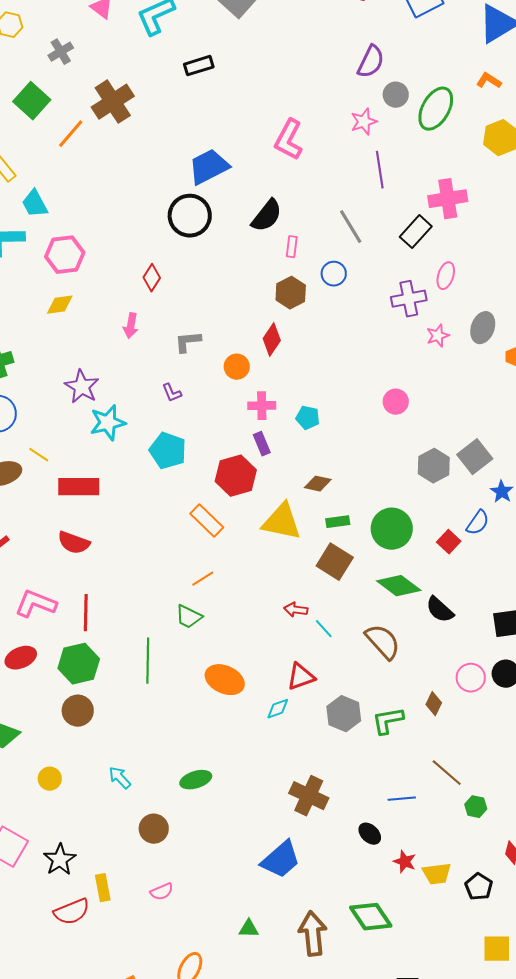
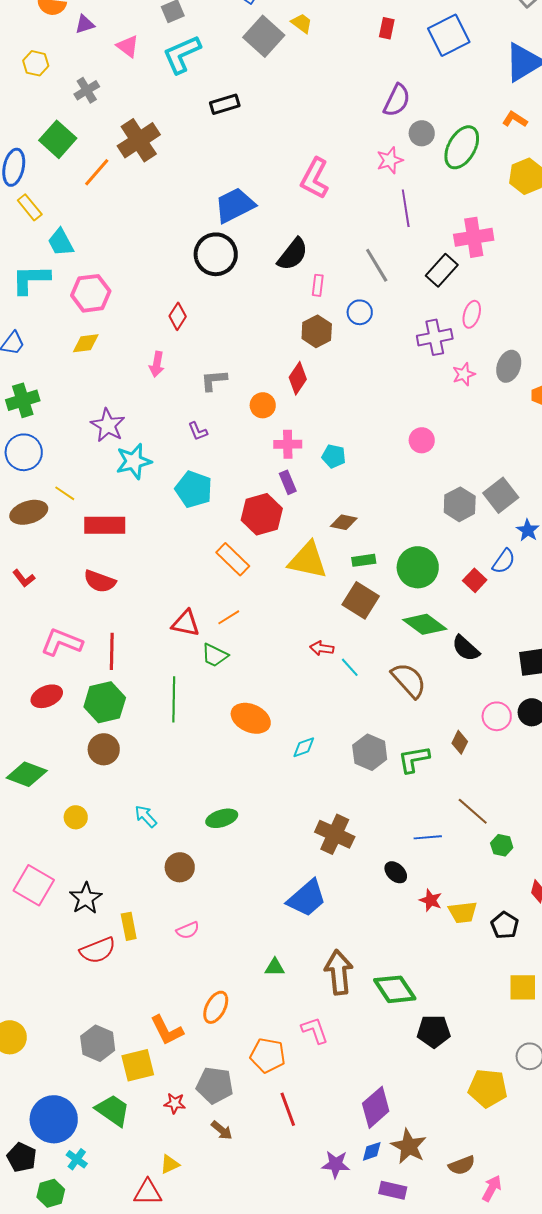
red triangle: (301, 677) -> (186, 623), moved, turned 32
green diamond: (371, 917) -> (395, 989), moved

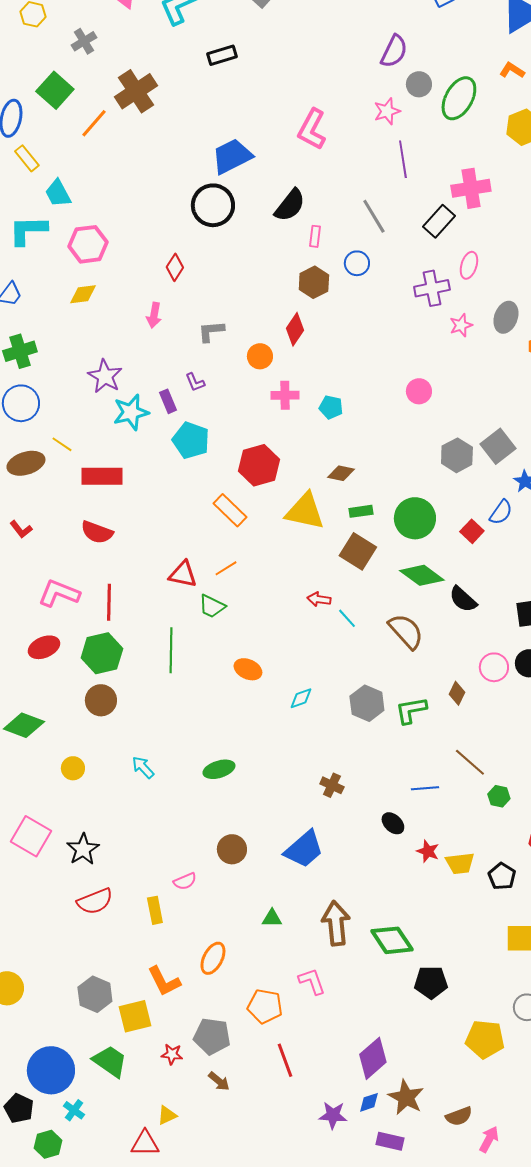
purple rectangle: (288, 482) -> (168, 401), moved
orange ellipse: (251, 718) -> (248, 669), size x0.7
brown cross: (335, 834) -> (332, 785), size x0.6
brown circle: (180, 867) -> (232, 849), moved
yellow rectangle: (129, 926) -> (155, 910), moved

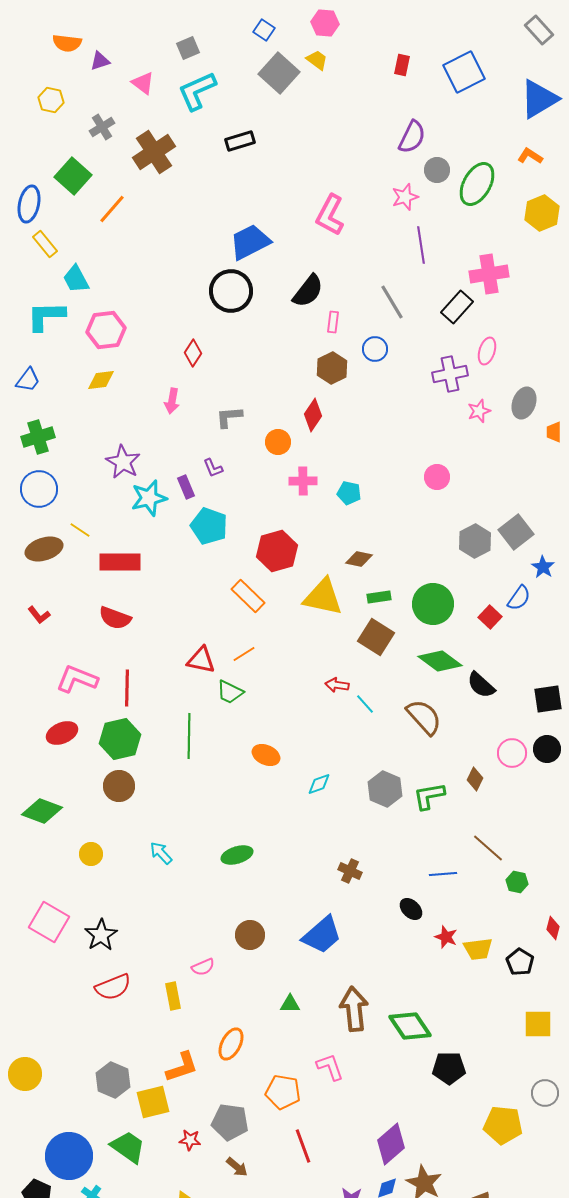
brown cross: (136, 91) -> (154, 152), moved
orange L-shape: (164, 981) -> (182, 1067), turned -81

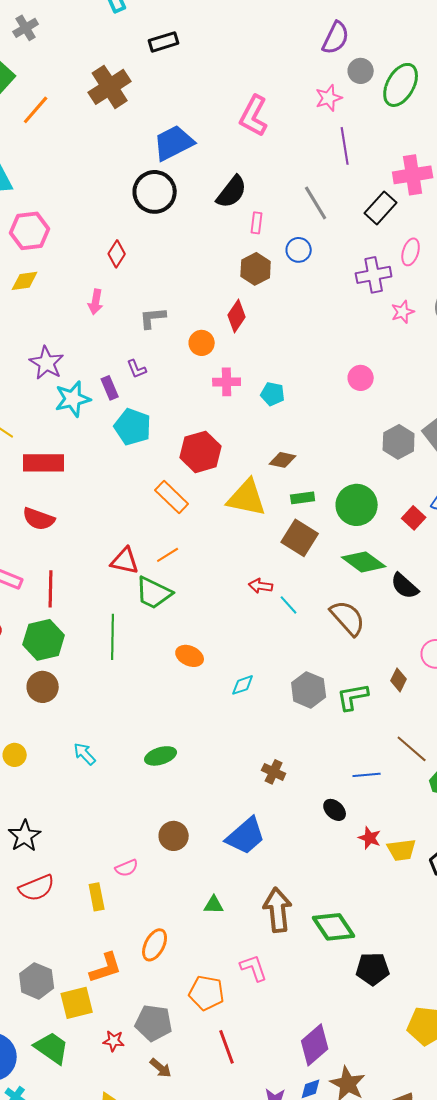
brown cross: (154, 152) -> (110, 87), moved
green trapezoid: (230, 692) -> (154, 593), size x1.4

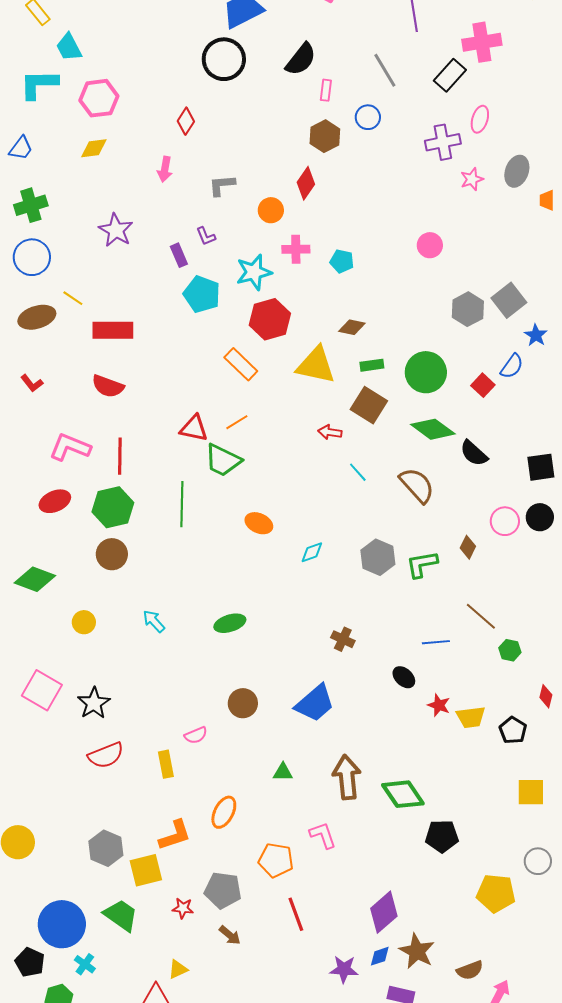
cyan star: (73, 399) -> (254, 272), moved
red arrow: (261, 586) -> (330, 432), moved

